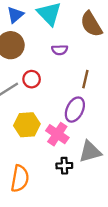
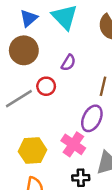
purple semicircle: (60, 50) -> (68, 63), moved, turned -56
yellow hexagon: (27, 125) -> (32, 151), moved

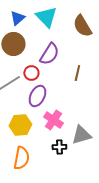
purple semicircle: (68, 63) -> (49, 54), size x1.6
purple ellipse: (92, 118) -> (37, 96), moved

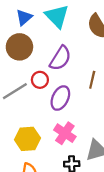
purple ellipse: (37, 96) -> (60, 98), moved

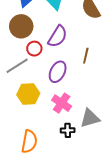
red circle: (40, 80) -> (34, 49), moved
yellow hexagon: (27, 139) -> (28, 94), moved

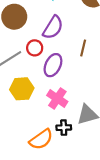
red circle: (34, 49) -> (35, 48), moved
orange semicircle: (29, 141) -> (41, 139), moved, turned 45

